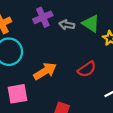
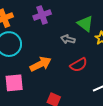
gray arrow: (67, 25) -> (68, 39), moved

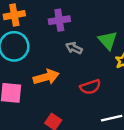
gray arrow: (68, 39) -> (74, 48), moved

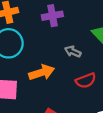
gray arrow: (74, 48) -> (73, 52), moved

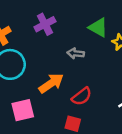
red semicircle: (86, 81) -> (82, 96), moved

